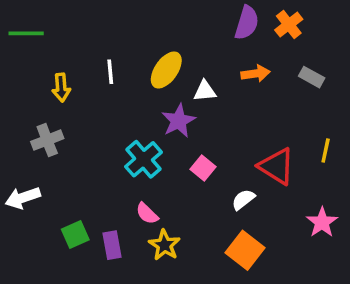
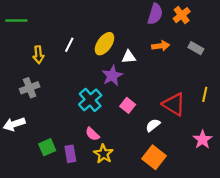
white line: (110, 72) -> (69, 45), turned 32

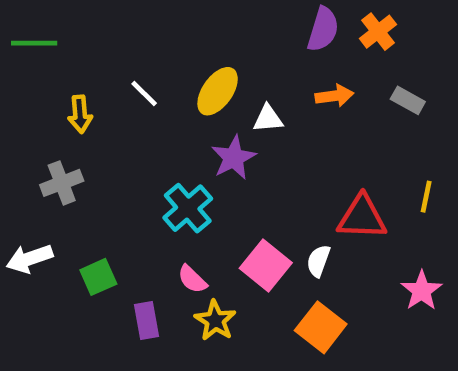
white line: (69, 45) -> (144, 94), turned -72
red triangle: (174, 104) -> (362, 217), turned -30
pink square: (128, 105) -> (266, 265), moved, size x1.5
white semicircle: (153, 125) -> (318, 261), turned -32
green square: (47, 147) -> (98, 277), moved

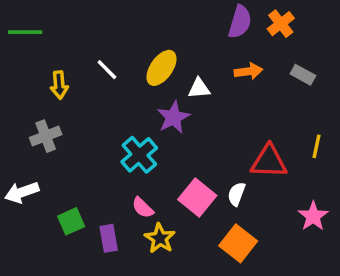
green square: (98, 277) -> (71, 221), moved

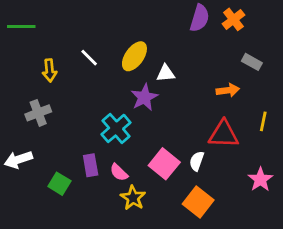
orange arrow: (248, 71) -> (228, 90), moved
green square: (71, 221) -> (59, 184), turned -35
purple rectangle: (109, 238) -> (91, 165), moved

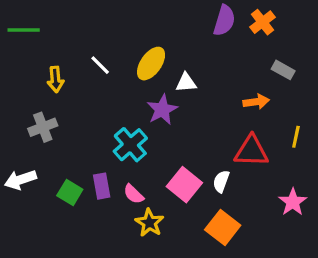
green square: (59, 184) -> (70, 192), moved

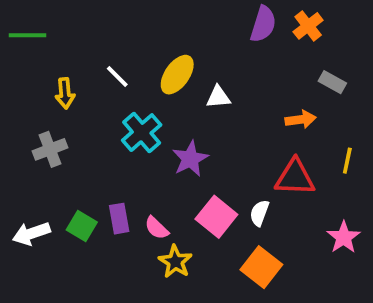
purple star: (162, 110) -> (190, 159), moved
cyan cross: (130, 145) -> (142, 133), moved
white arrow: (20, 180) -> (31, 234), moved

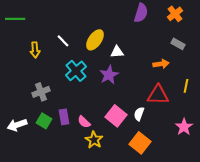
orange cross: (308, 26) -> (175, 14), moved
gray cross: (50, 149) -> (41, 92), moved
purple star: (190, 159) -> (109, 75), moved

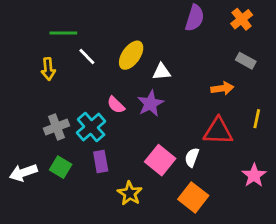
green line: (15, 19) -> (63, 33), moved
cyan cross: (76, 71) -> (91, 127), moved
purple rectangle: (64, 117) -> (101, 162), moved
pink semicircle: (84, 122) -> (116, 105), moved

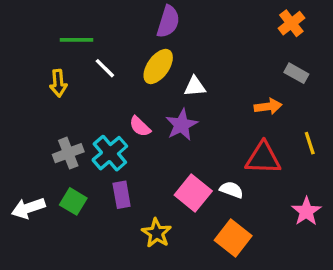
purple semicircle: (195, 18) -> (168, 22), moved
yellow line: (257, 119) -> (310, 143), turned -30
white semicircle: (192, 157) -> (231, 190), turned 90

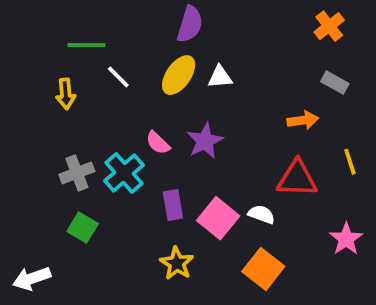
white triangle: (195, 86) -> (220, 77), moved
purple rectangle: (122, 195) -> (173, 205), moved
white arrow: (28, 208) -> (32, 278), moved

